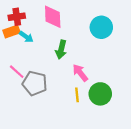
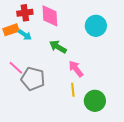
red cross: (17, 17) -> (25, 13), moved
green arrow: (61, 49) -> (58, 47), turned 108
green circle: (100, 94) -> (95, 101), moved

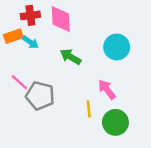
cyan circle: (96, 26) -> (117, 47), moved
pink arrow: (76, 69) -> (107, 90), moved

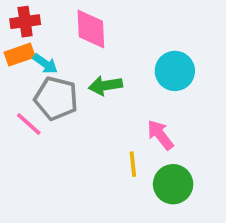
red cross: (30, 15) -> (25, 22), moved
green arrow: (70, 57) -> (105, 86), turned -40
gray pentagon: (40, 96) -> (56, 98), moved

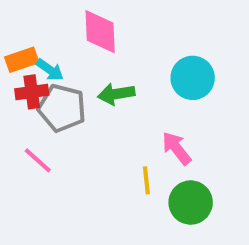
red cross: (25, 22) -> (32, 92), moved
pink line: (29, 124) -> (38, 160), moved

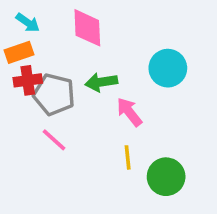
cyan arrow: (50, 70) -> (28, 23), moved
pink arrow: (177, 148) -> (129, 112), moved
pink line: (38, 160) -> (54, 140), moved

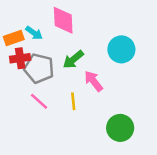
cyan arrow: (28, 23) -> (34, 33), moved
green arrow: (101, 82) -> (73, 60), turned -30
yellow line: (128, 157) -> (73, 101), moved

